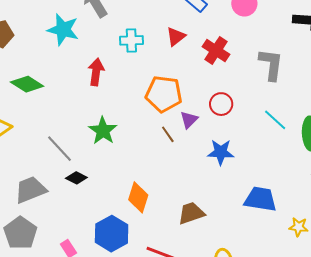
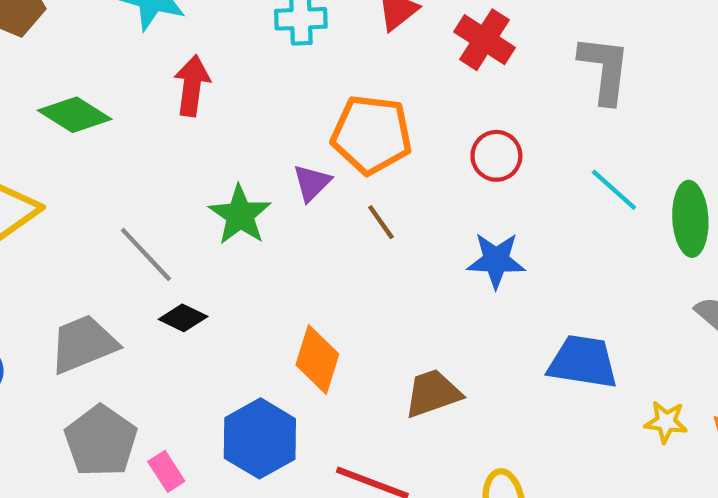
red arrow: (96, 72) -> (192, 86), moved
purple triangle: (189, 120) -> (312, 183), moved
gray pentagon: (20, 233) -> (101, 441), moved

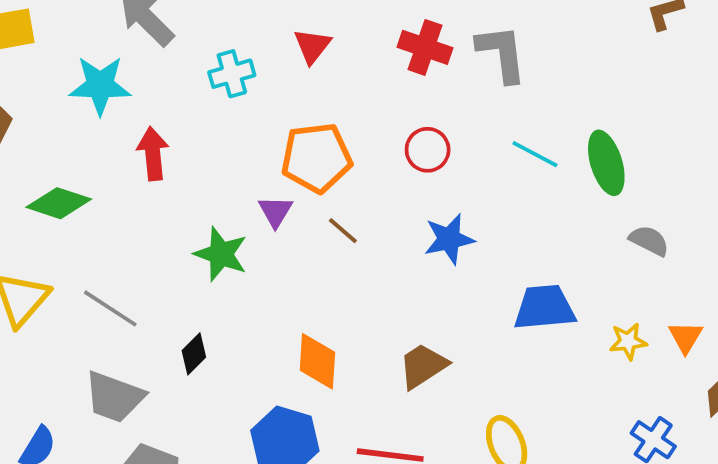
red cross: (485, 40) -> (425, 47), moved
gray line: (146, 254) -> (110, 308), moved
black diamond: (183, 318) -> (194, 354), turned -57
gray trapezoid: (83, 344) -> (114, 397), turned -124

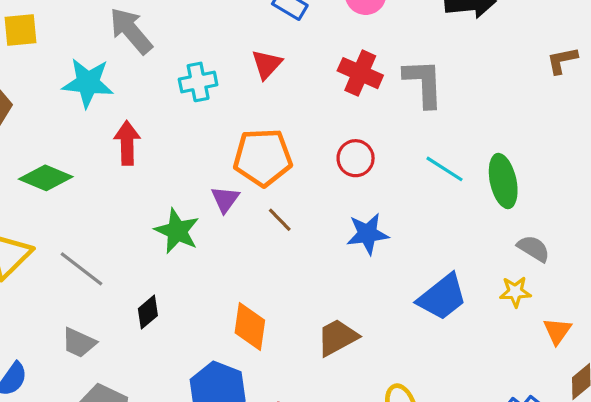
blue trapezoid: (545, 308) -> (442, 297), turned 142
yellow star: (628, 341) -> (515, 292), moved
gray trapezoid: (114, 397) -> (79, 343), size x0.7

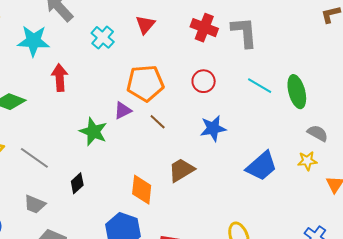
cyan cross: (198, 82) -> (103, 37), turned -35
purple triangle: (225, 199) -> (123, 110), turned 30
brown trapezoid: (337, 337) -> (181, 170), moved

